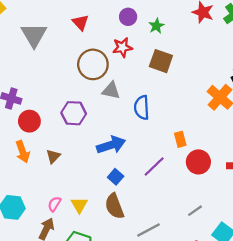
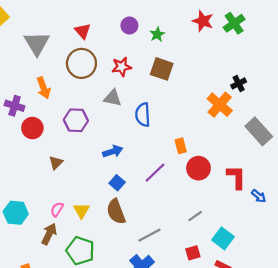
red star: (122, 47) -> (122, 67), moved
brown circle: (93, 64) -> (81, 63), moved
blue arrow: (111, 145) -> (113, 151), size x0.7
orange arrow: (23, 152) -> (44, 88), moved

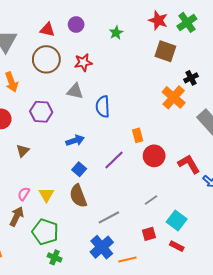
purple circle: (129, 25) -> (76, 25), moved
red triangle: (83, 31) -> (47, 30), turned -35
brown square: (162, 69) -> (165, 51), moved
red L-shape: (236, 177) -> (189, 164), turned -30

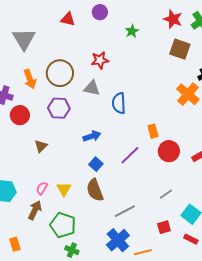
purple circle: (76, 25) -> (100, 12), moved
red triangle: (47, 30) -> (68, 19), moved
brown circle: (46, 59) -> (60, 73), moved

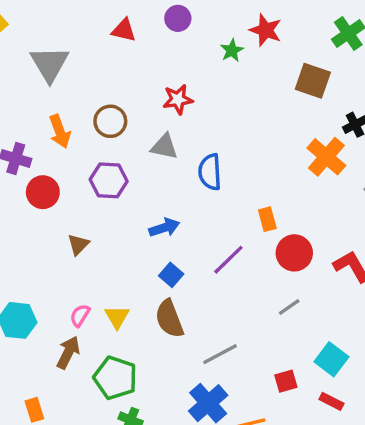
red star: (173, 19) -> (266, 30), moved
brown circle: (60, 73) -> (110, 121), size x0.7
gray line: (166, 194) -> (289, 307), moved

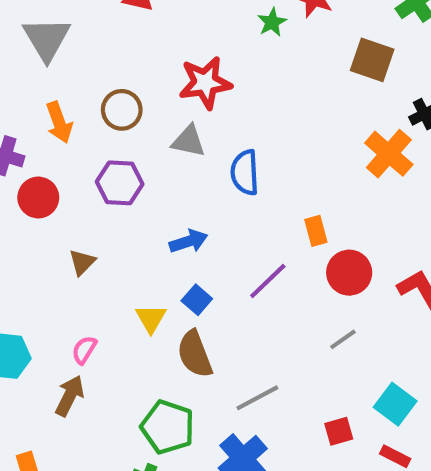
red star: (178, 99) -> (205, 83), size x1.4
yellow triangle: (117, 317) -> (151, 319), moved
green pentagon: (115, 378) -> (168, 427), moved

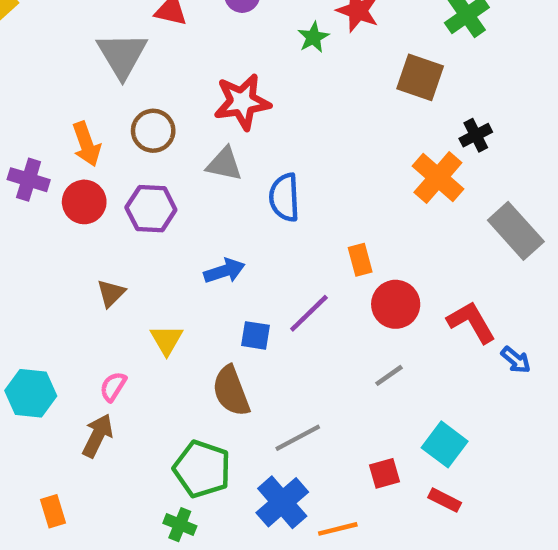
gray triangle: (47, 39) -> (122, 55), moved
red circle: (38, 198) -> (84, 202), moved
blue square: (197, 300) -> (256, 335), moved, turned -32
yellow triangle: (151, 319) -> (167, 340), moved

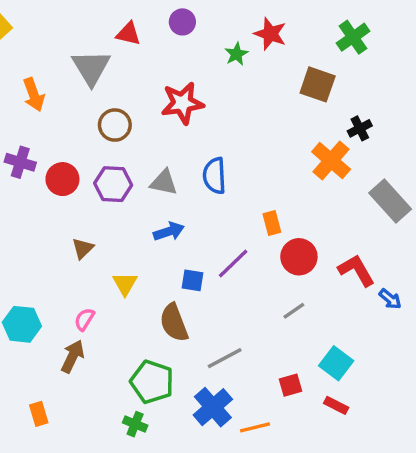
orange arrow: (86, 144) -> (34, 95), moved
gray triangle: (224, 164) -> (164, 182), moved

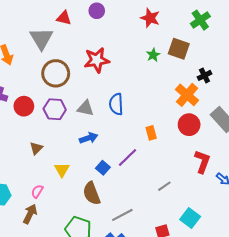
green star: (236, 54) -> (153, 55), moved
brown circle: (115, 125) -> (56, 73), size x1.4
red circle: (299, 257) -> (189, 125), moved
red L-shape: (356, 270) -> (202, 162), turned 50
blue square: (193, 280) -> (103, 168), turned 32

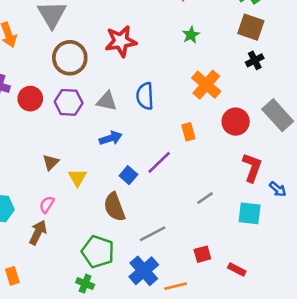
brown square: (179, 49) -> (251, 27), moved
orange cross: (187, 95) -> (206, 85), moved
brown triangle: (36, 148) -> (51, 162), moved
cyan square: (190, 218) -> (250, 213), moved, turned -30

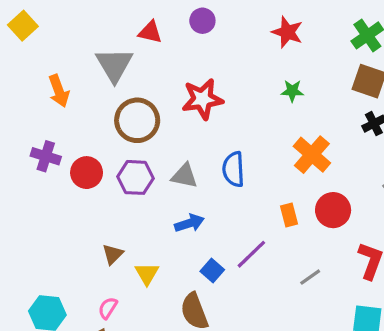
green star: (191, 35) -> (292, 91), turned 30
red circle: (236, 122) -> (333, 210), moved
gray line: (205, 198) -> (310, 277), moved

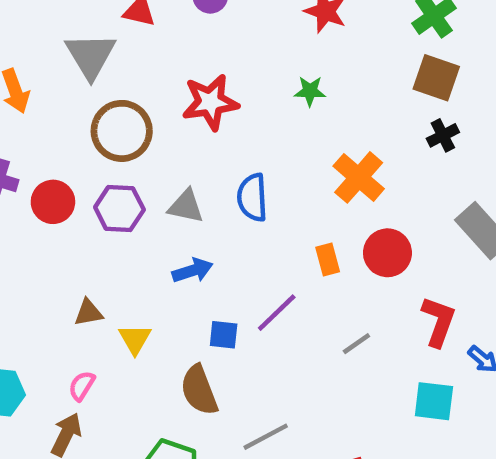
green star: (292, 91) -> (310, 91), moved
brown triangle: (113, 254) -> (88, 313), turned 35
blue square: (212, 271) -> (224, 335), turned -35

